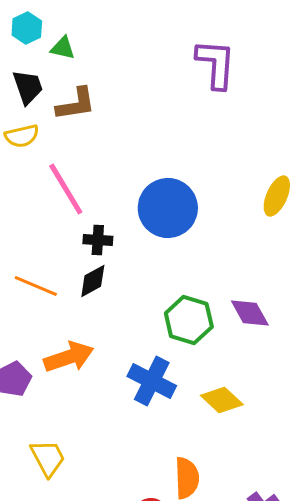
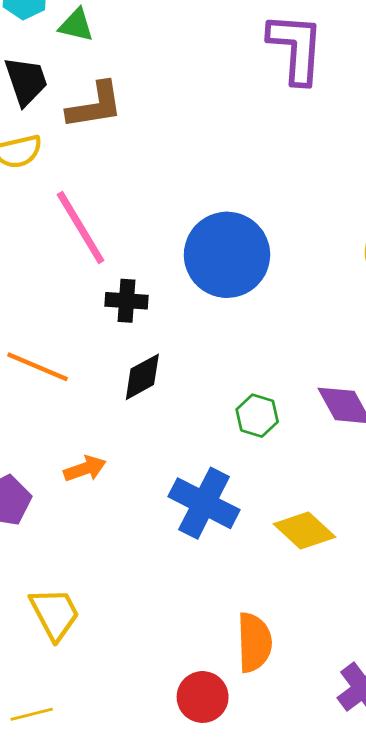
black diamond: (93, 281) -> (142, 377), moved
green hexagon: (189, 320) -> (257, 416), size x0.6
orange arrow: (69, 357) -> (85, 469), size x0.6

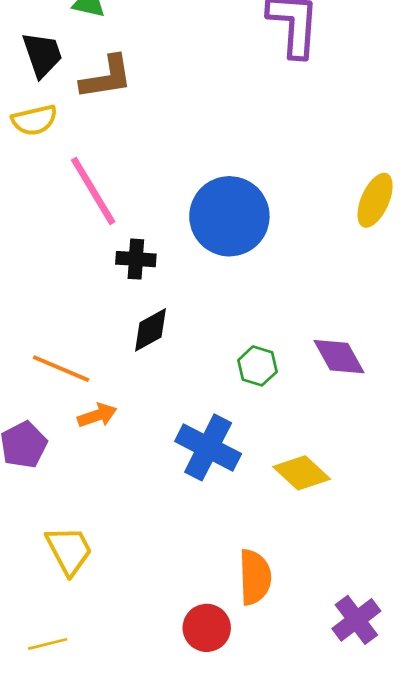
orange line: (37, 367) -> (61, 369), moved

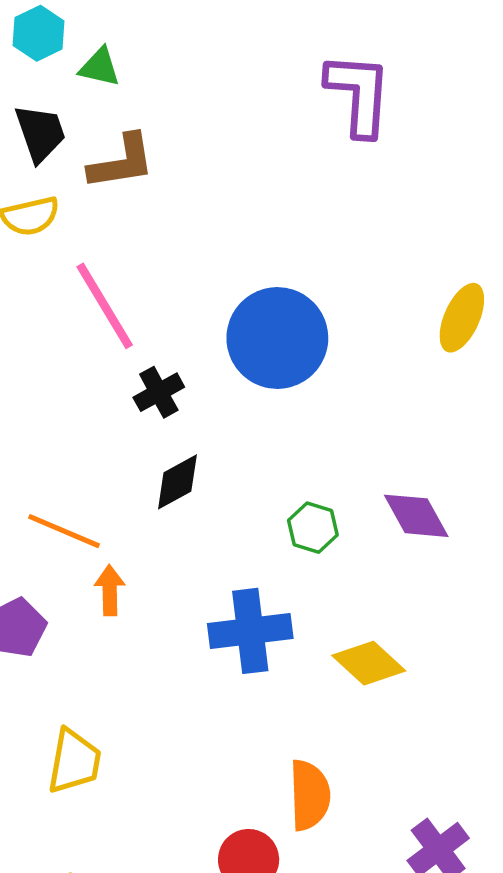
black cross: (136, 259) -> (159, 392), turned -33
orange arrow: (97, 415) -> (110, 590), turned -72
blue cross: (208, 447) -> (250, 631), turned -34
yellow trapezoid: (69, 550) -> (74, 761), turned 38

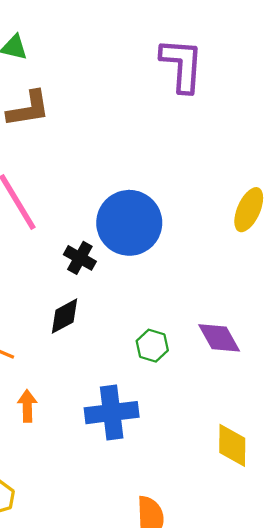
black cross: (159, 392) -> (80, 258), moved, turned -32
orange arrow: (110, 590) -> (27, 406), moved
yellow diamond: (369, 663) -> (232, 445), moved, turned 48

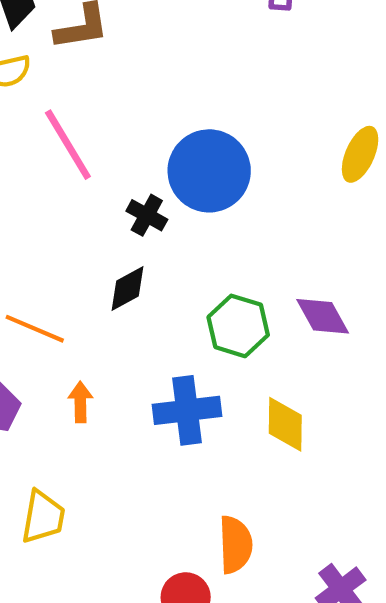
green hexagon: (152, 346) -> (238, 326), size x1.5
yellow diamond: (232, 445) -> (285, 424), moved

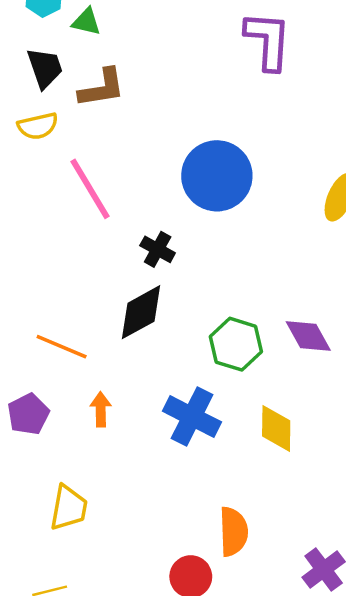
blue circle: (209, 171) -> (217, 176), moved
black diamond: (127, 289) -> (141, 312), size x1.4
blue cross: (187, 410) -> (192, 417), turned 34

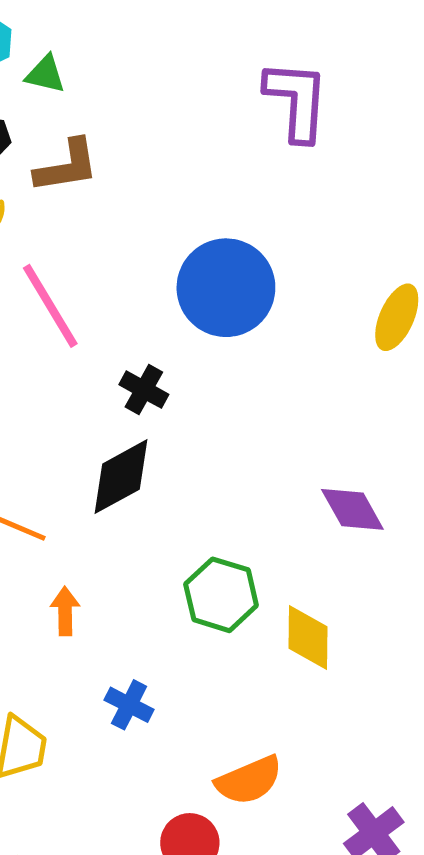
green hexagon: (236, 344) -> (221, 595), moved
blue cross: (192, 417) -> (129, 705), moved, size x0.6
orange semicircle: (233, 532) -> (249, 780), turned 69

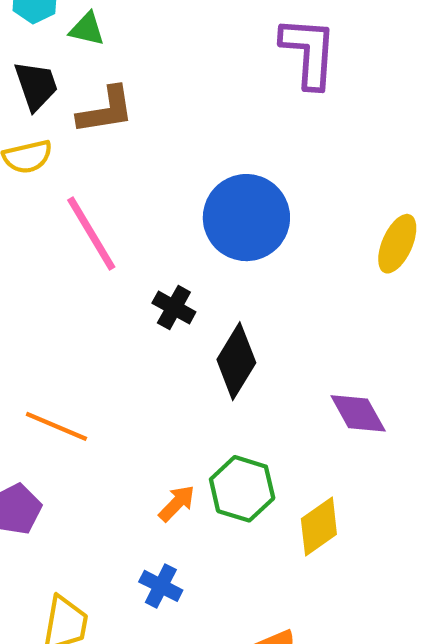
black diamond: (121, 477) -> (236, 361), moved, turned -30
orange arrow: (65, 611) -> (177, 503), moved, turned 45
yellow diamond: (308, 637) -> (319, 526), turned 54

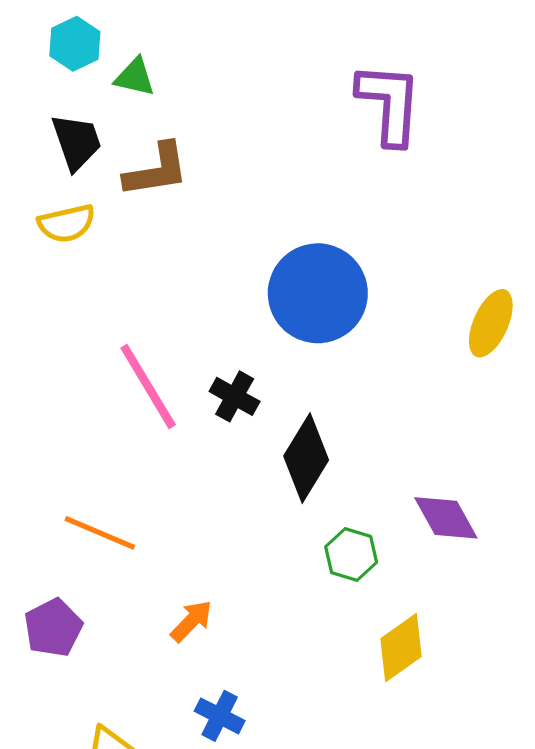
pink line: (91, 234) -> (148, 386), moved
green hexagon: (242, 489) -> (351, 555), moved, size x0.7
orange arrow: (177, 503) -> (191, 621), moved

